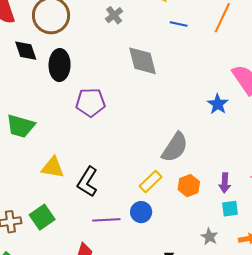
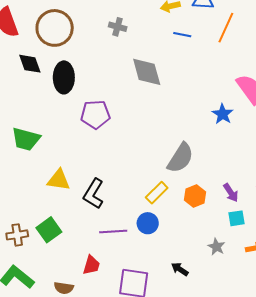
gray cross: (114, 15) -> (118, 27), turned -36
purple arrow: (225, 183) -> (231, 193), turned -36

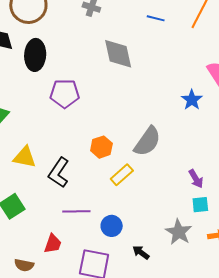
orange hexagon: (195, 196) -> (101, 147), moved
blue circle: (148, 223) -> (112, 226), moved
gray star: (216, 247) -> (179, 232), size x1.5

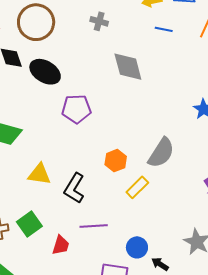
black ellipse: (35, 55) -> (45, 72), turned -60
blue circle: (112, 226) -> (137, 247), moved
red trapezoid: (53, 244) -> (61, 245), moved

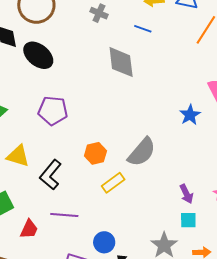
blue line: (164, 29) -> (143, 29), moved
purple pentagon: (76, 109) -> (53, 111), moved

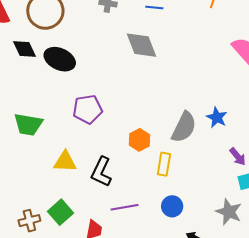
blue star: (190, 115) -> (217, 118), moved
yellow rectangle: (113, 183) -> (164, 164), turned -30
blue circle: (104, 242) -> (172, 206), moved

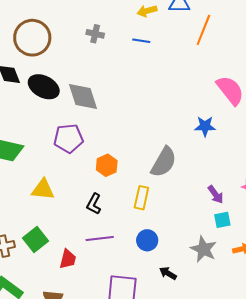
gray diamond: (142, 45) -> (83, 96), moved
blue star: (217, 118) -> (205, 126), moved, turned -30
orange hexagon: (139, 140) -> (107, 165), moved
black L-shape: (101, 172) -> (94, 204), moved, size x0.7

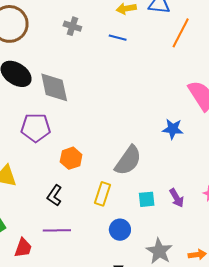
cyan square: (222, 220) -> (147, 199), moved
blue circle: (147, 240) -> (120, 230), moved

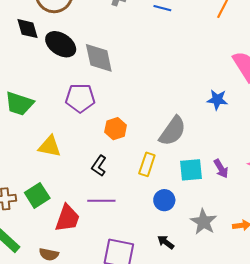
cyan square: (147, 199) -> (191, 170), size x1.4
red trapezoid: (23, 248) -> (67, 218), size x1.4

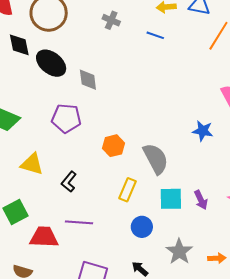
gray diamond: (99, 58) -> (88, 80), size x0.7
orange hexagon: (116, 129) -> (113, 146), moved
gray semicircle: (173, 131) -> (156, 159), turned -68
black L-shape: (99, 166) -> (69, 182), moved
red trapezoid: (67, 218) -> (44, 237), turned -112

